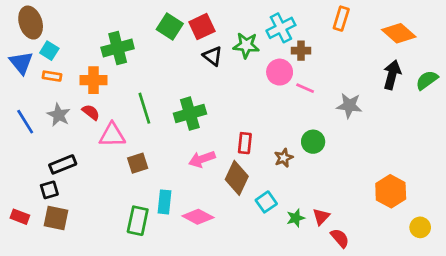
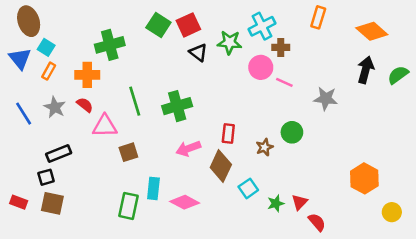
orange rectangle: (52, 76) -> (49, 71), turned -70

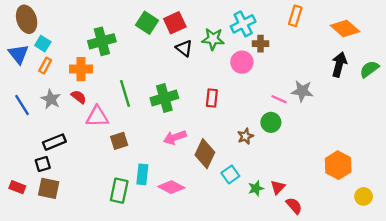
pink line: (284, 82) -> (279, 99), moved
red rectangle: (228, 134) -> (212, 98), moved

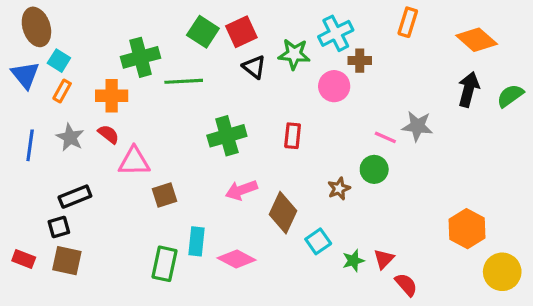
green line: (125, 93) -> (184, 81), moved, turned -76
blue line: (22, 105) -> (30, 145), turned 40
yellow circle: (364, 196) -> (502, 272), size x1.5

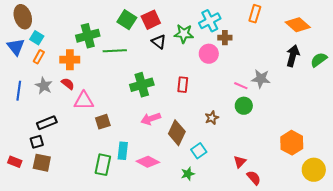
green circle: (374, 169) -> (244, 106), moved
green star: (353, 261) -> (188, 174), moved

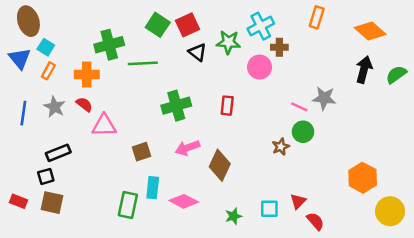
brown star: (212, 118) -> (281, 147), moved
brown square: (103, 122) -> (141, 152), moved
cyan square: (199, 151) -> (269, 209), moved, turned 35

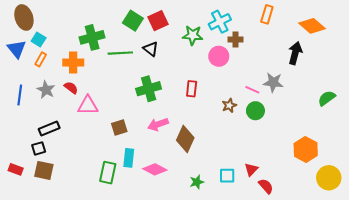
black triangle: (197, 52) -> (151, 49), moved
black arrow: (364, 70) -> (295, 53), moved
green semicircle: (396, 75) -> (327, 98), moved
brown star: (281, 147) -> (229, 105), moved

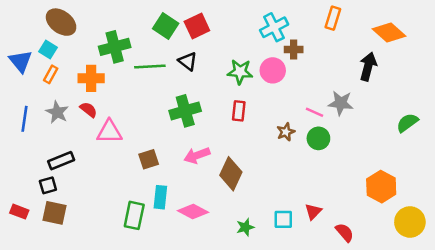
brown ellipse: (24, 17) -> (61, 22), moved, turned -35
green star: (193, 35) -> (240, 72), moved
red semicircle: (266, 186) -> (345, 232), moved

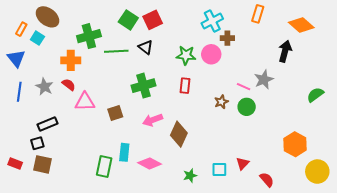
blue triangle: (21, 61) -> (16, 58), moved
orange rectangle: (51, 74) -> (21, 29), moved
gray star: (341, 103) -> (264, 80), turned -30
brown square: (149, 159) -> (115, 113), moved

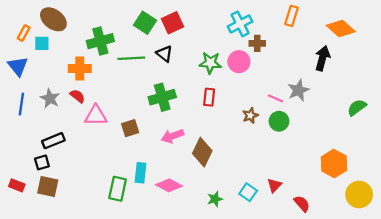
cyan square: (37, 38) -> (42, 43), turned -32
cyan square: (219, 169) -> (248, 192), turned 35

